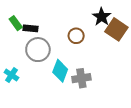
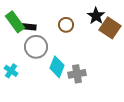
green rectangle: (16, 23) -> (15, 22), size x1.5
brown circle: (76, 36) -> (66, 25), moved

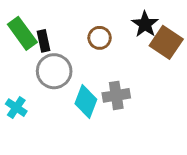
black rectangle: (29, 27) -> (44, 41), turned 72
gray cross: (77, 74) -> (116, 95), moved

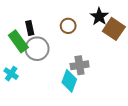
green rectangle: (22, 33) -> (18, 41), moved
cyan diamond: (86, 101) -> (69, 81), moved

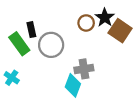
brown circle: (68, 26) -> (86, 23), moved
gray circle: (37, 49) -> (51, 45), moved

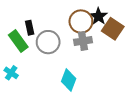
brown circle: (86, 23) -> (81, 22), size x1.5
gray cross: (84, 69) -> (83, 41), moved

